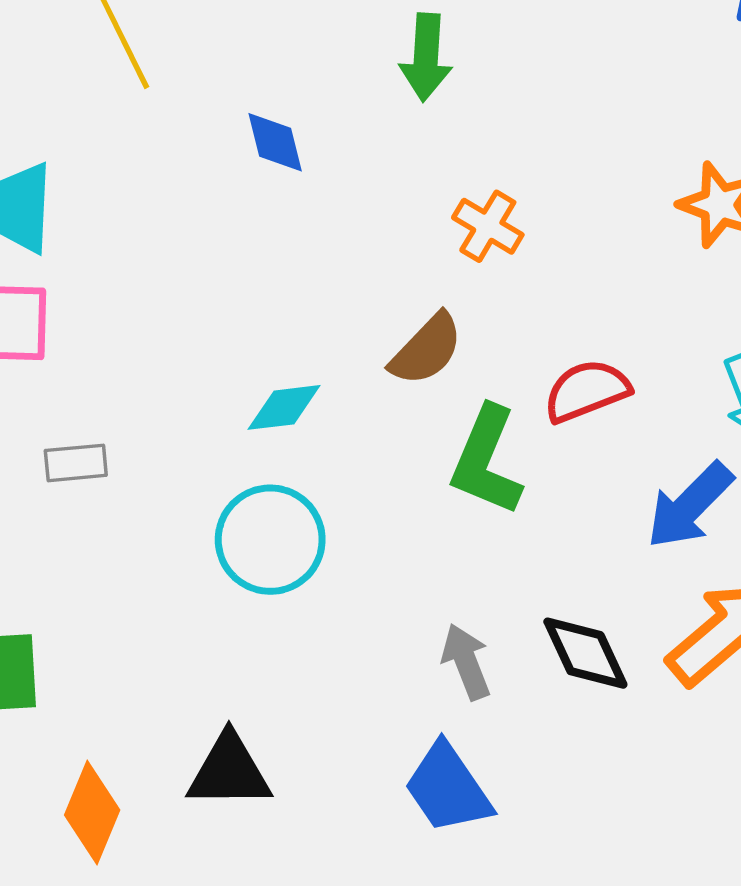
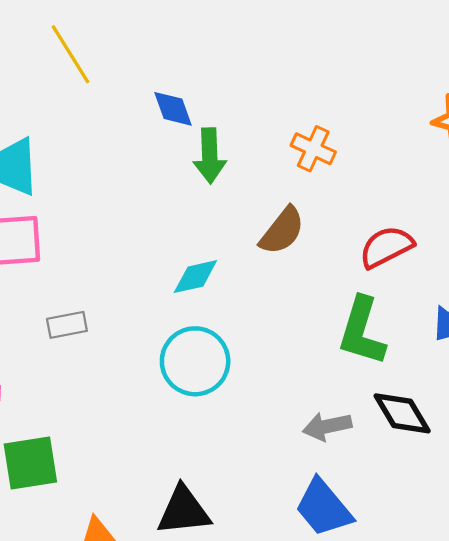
green arrow: (426, 57) -> (210, 156), moved
green L-shape: (486, 461) -> (362, 331), moved
gray arrow: (466, 662) -> (327, 426), turned -75

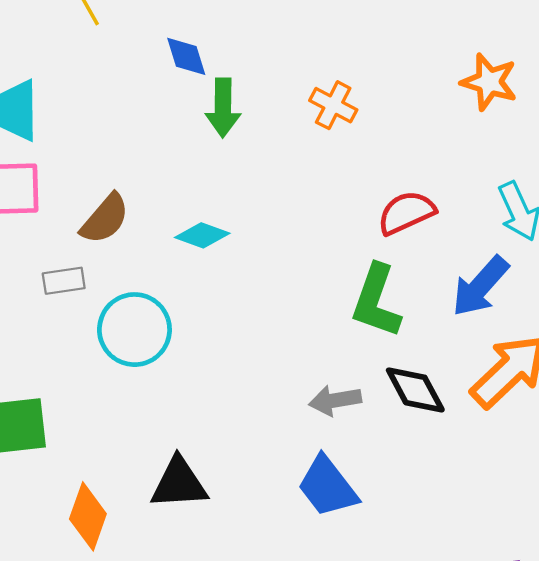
brown semicircle: (282, 231) -> (105, 219), moved
cyan diamond: (195, 277) -> (202, 235), turned 30
cyan circle: (195, 361) -> (134, 330), moved

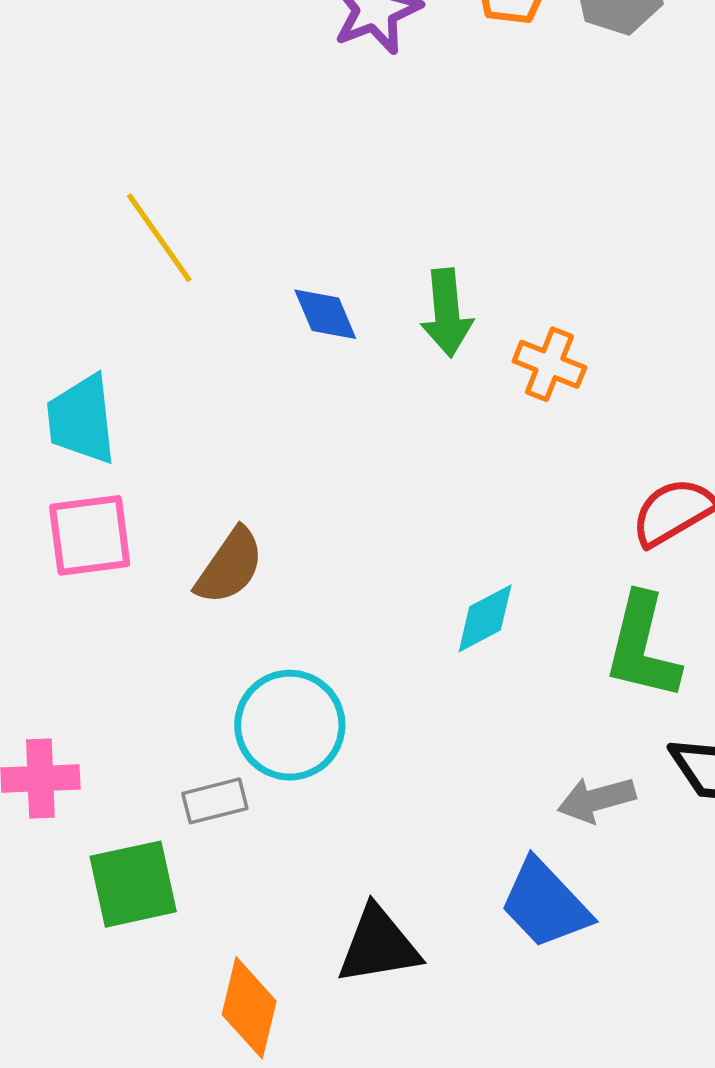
green arrow: (223, 108) -> (447, 313), moved
cyan diamond: (202, 235) -> (485, 618), moved, turned -42
gray rectangle: (64, 281) -> (215, 801), moved
blue trapezoid: (327, 487) -> (545, 904), moved

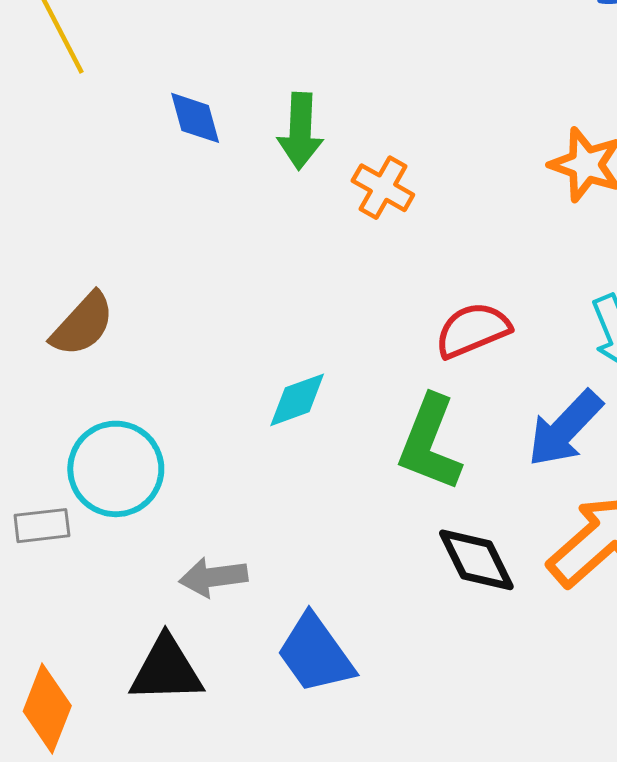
gray arrow: (596, 800) -> (213, 577), moved

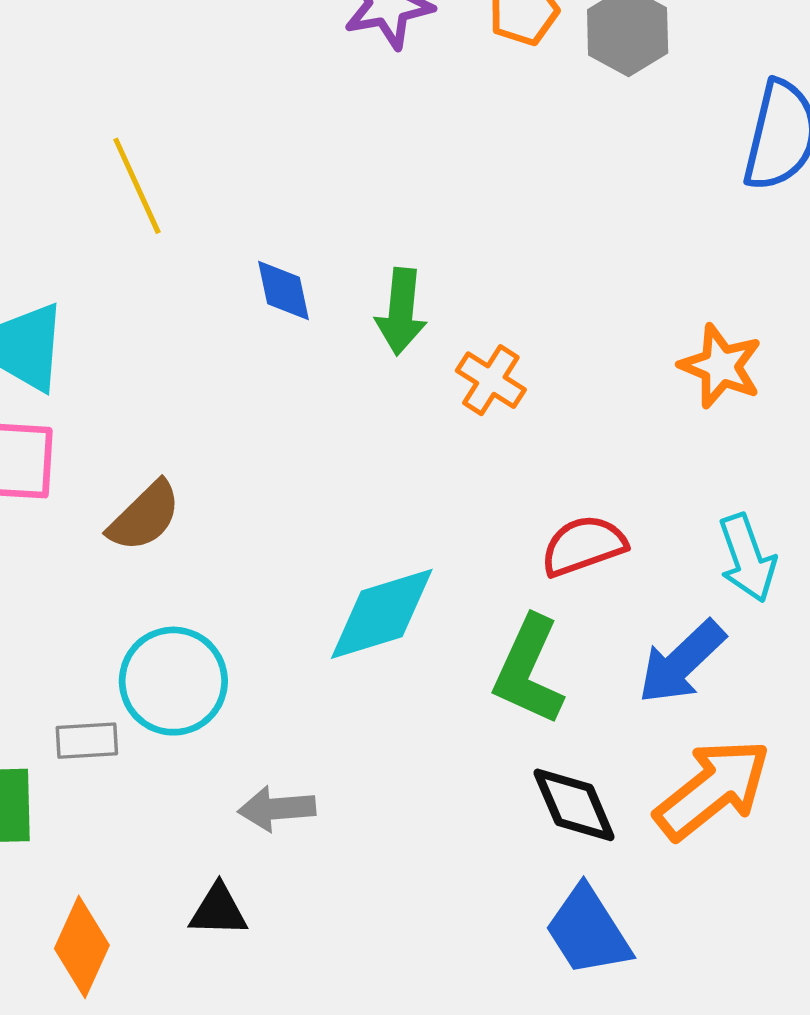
cyan diamond: (297, 400) -> (382, 614), size x1.6
blue trapezoid: (315, 654) -> (588, 931), moved
black triangle: (166, 670) -> (218, 910), size x0.7

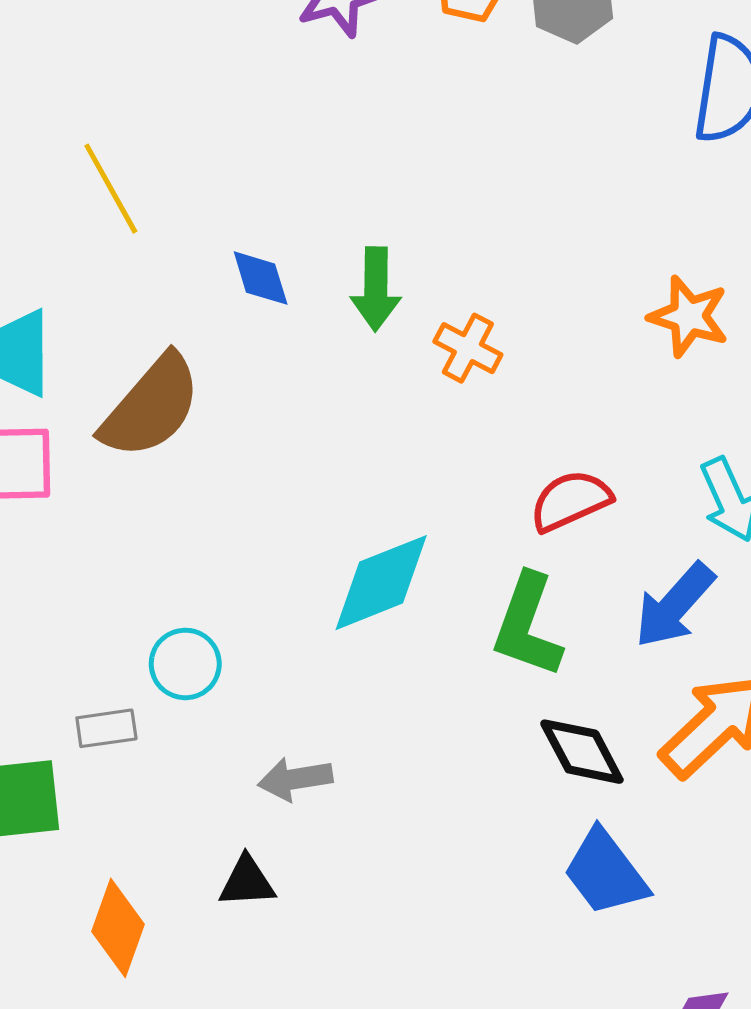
brown semicircle: (145, 516) -> (151, 407), moved, size x1.5
cyan circle: (173, 681) -> (185, 664), size x0.7

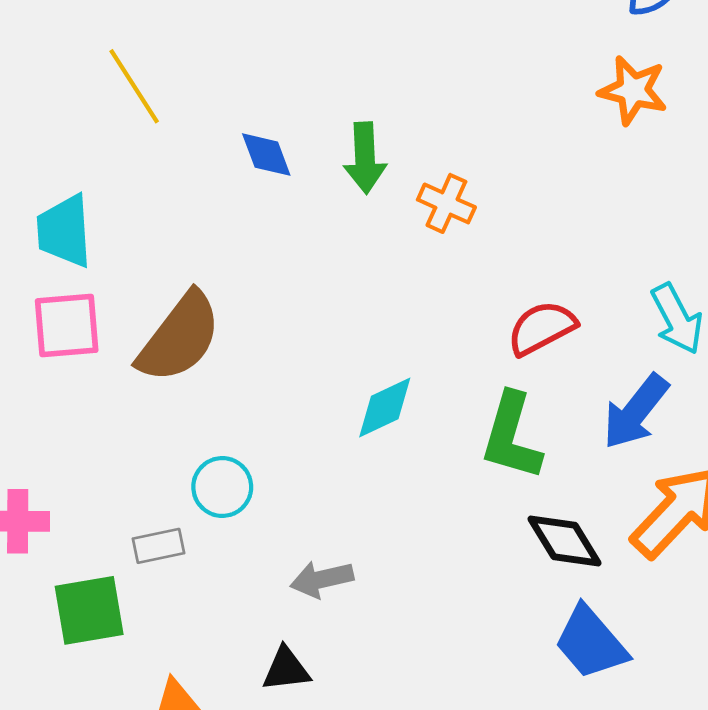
orange star: (689, 316) -> (633, 90), moved
brown semicircle: (151, 407) -> (179, 337), moved
cyan diamond: (381, 583) -> (385, 408), size x0.7

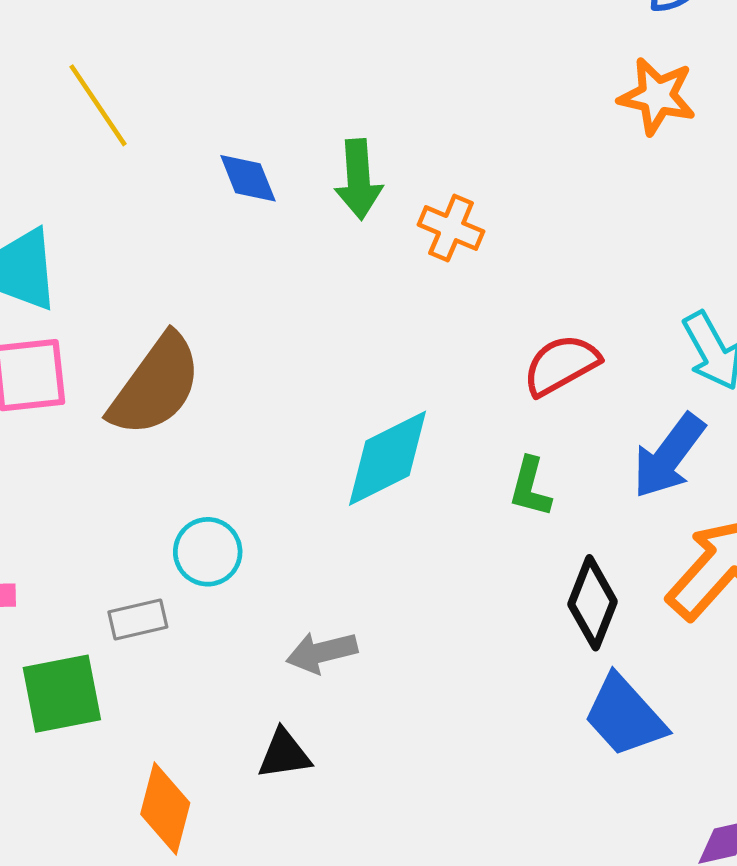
cyan diamond: (385, 408) -> (388, 458), size x1.4
green L-shape: (511, 436) -> (530, 487), size x0.6
black diamond: (564, 541) -> (592, 603), turned 54

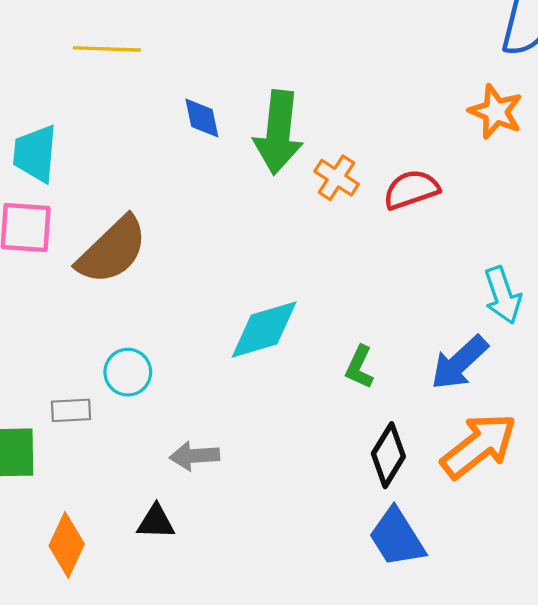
yellow line: (98, 105) -> (107, 49), turned -64
green arrow: (358, 179) -> (278, 132), size x1.5
red semicircle: (561, 365) -> (411, 189), moved

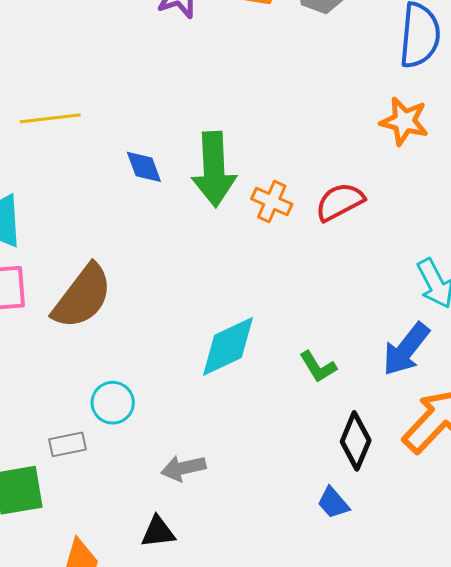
green L-shape: (359, 367) -> (318, 367), turned -48
blue trapezoid: (397, 537) -> (333, 503), moved, size x0.6

